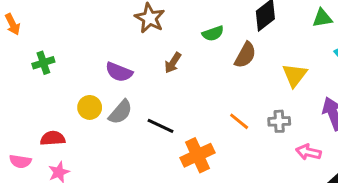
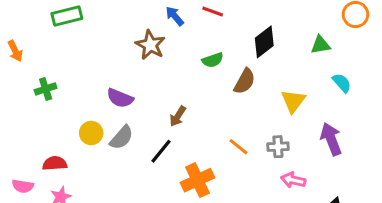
brown arrow: (173, 63) -> (178, 116), moved
black line: (161, 126) -> (161, 151), turned -76
pink arrow: (308, 152) -> (293, 180), moved

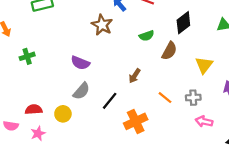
brown arrow: (178, 116) -> (135, 76), moved
yellow circle: (91, 133) -> (63, 114), moved

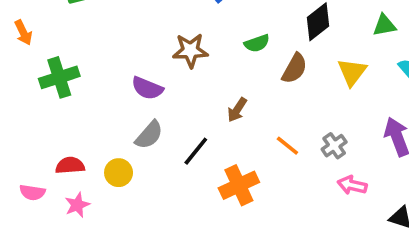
brown star: (102, 25) -> (190, 50), moved, turned -30
green cross: (27, 56) -> (59, 77), size x1.5
yellow triangle: (204, 65) -> (352, 72), moved
gray cross: (193, 98) -> (334, 146), turned -32

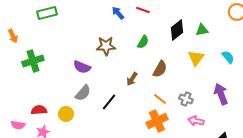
green triangle: (384, 25) -> (202, 30), moved
green semicircle: (257, 43) -> (143, 42), turned -40
brown semicircle: (295, 68) -> (160, 69), moved
gray cross: (334, 146) -> (186, 99), turned -32
orange cross: (239, 185) -> (157, 121), moved

